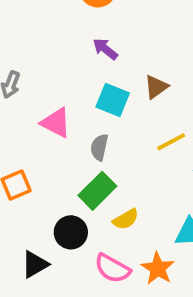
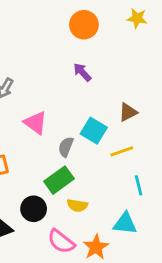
brown triangle: (156, 87) -> (128, 112), moved
cyan square: (113, 100) -> (94, 131), moved
yellow semicircle: (126, 219) -> (77, 205), turned 30

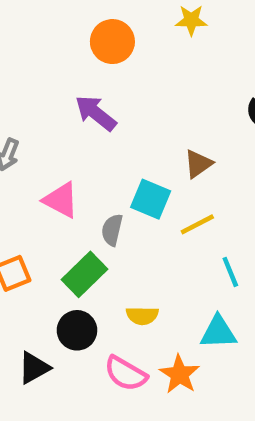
purple arrow: (82, 72) -> (96, 113), moved, size x1.4
green rectangle: (59, 180) -> (84, 274), moved

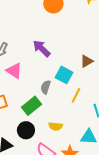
purple arrow: (96, 113) -> (42, 48), moved
pink triangle: (61, 200) -> (14, 71), moved
yellow line: (197, 224) -> (76, 95), moved, turned -42

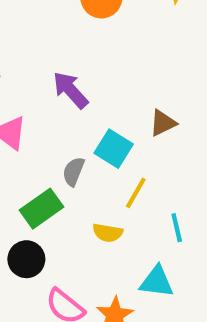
yellow semicircle: (56, 126) -> (108, 233), moved

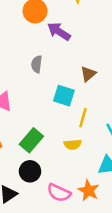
purple arrow: (71, 90) -> (59, 31), moved
gray semicircle: (73, 171) -> (37, 64), moved

